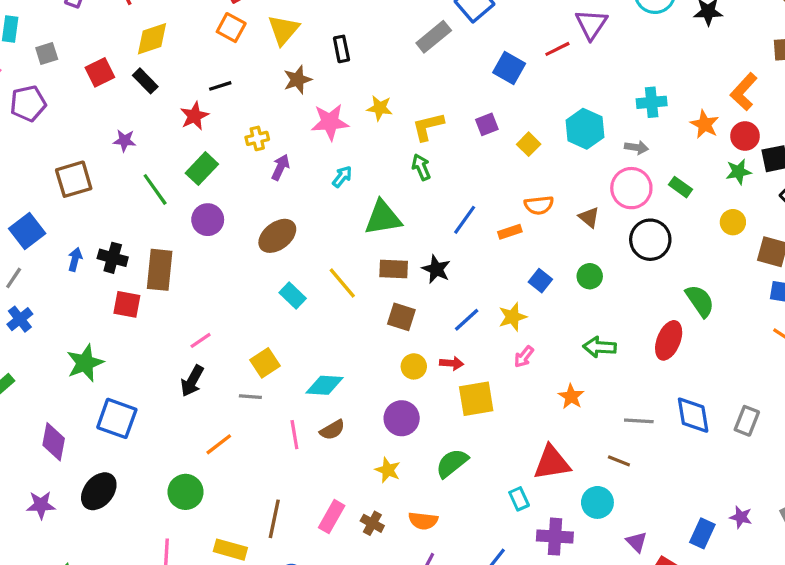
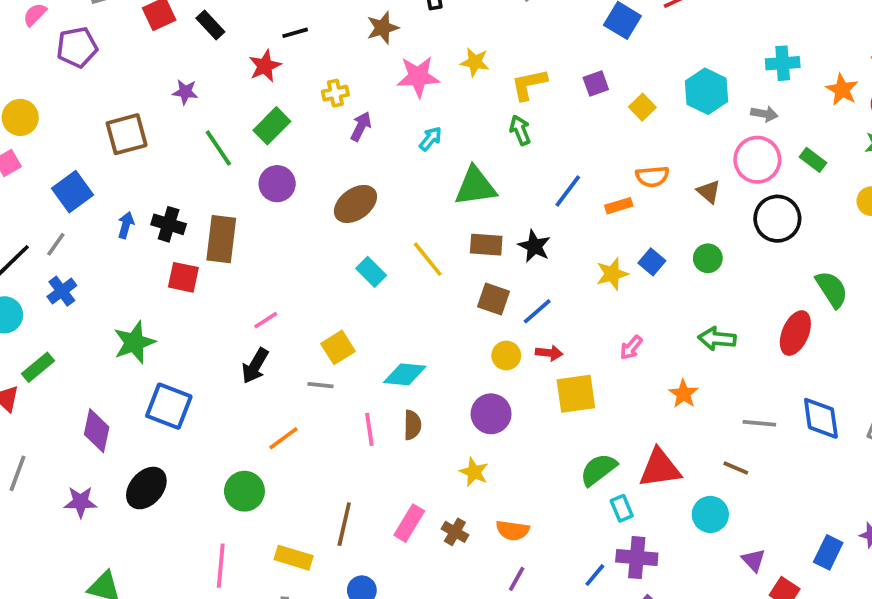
yellow star: (513, 317) -> (612, 274), moved
blue line: (467, 320) -> (537, 311), moved
brown semicircle: (332, 430) -> (412, 425), turned -60
green semicircle: (452, 463) -> (598, 470), moved
purple cross: (555, 537) -> (637, 558), moved

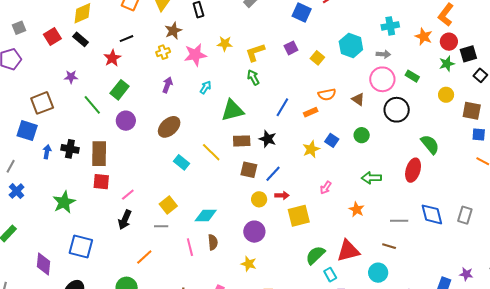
yellow cross: (335, 93) -> (163, 52), moved
blue square: (73, 192) -> (27, 131), moved, turned -30
red square: (183, 277) -> (101, 182), moved
green star: (134, 342) -> (64, 202), moved

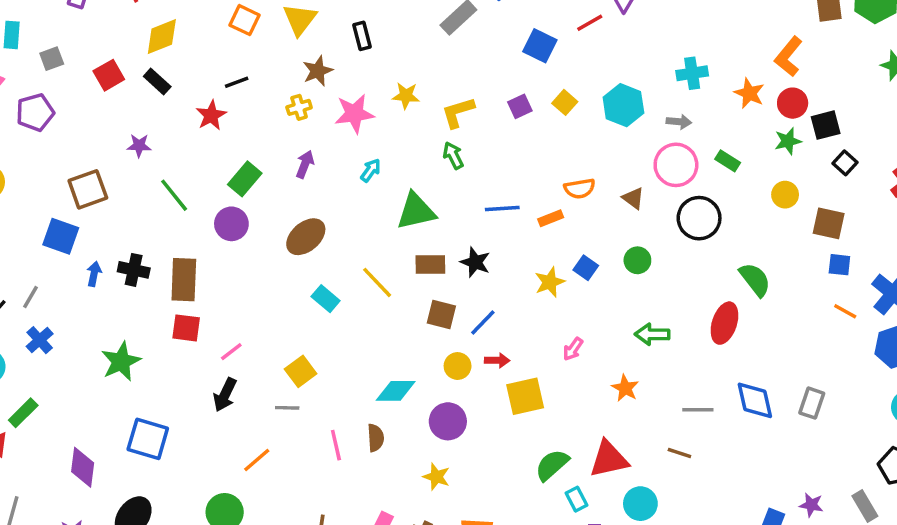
yellow square: (317, 58) -> (565, 102), moved
green rectangle: (120, 90) -> (245, 179), moved
blue line: (282, 107) -> (502, 208), turned 54
cyan diamond: (206, 215) -> (396, 391), moved
cyan circle: (378, 273) -> (640, 504), moved

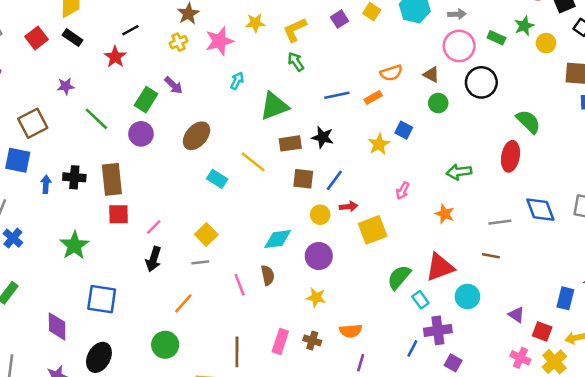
green star: (788, 141) -> (524, 26), moved
purple arrow: (305, 164) -> (173, 85), moved, turned 120
yellow circle: (785, 195) -> (546, 43), moved
green circle: (637, 260) -> (438, 103), moved

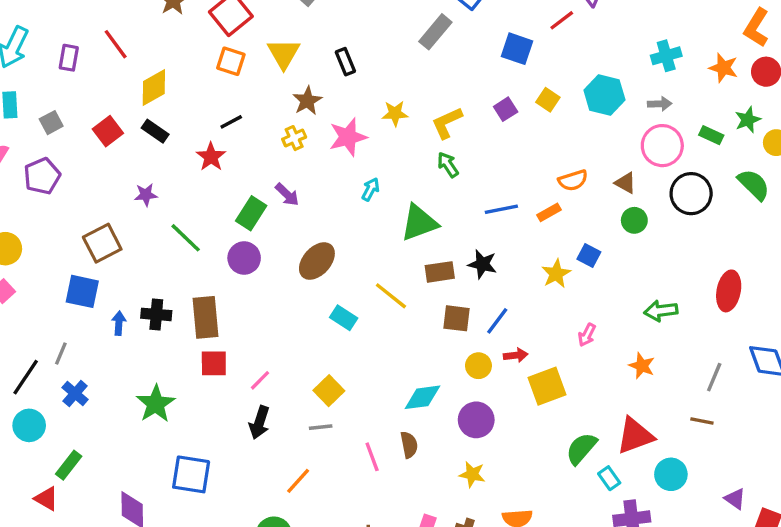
green semicircle: (528, 122) -> (754, 185), moved
gray line: (500, 222) -> (714, 377), turned -60

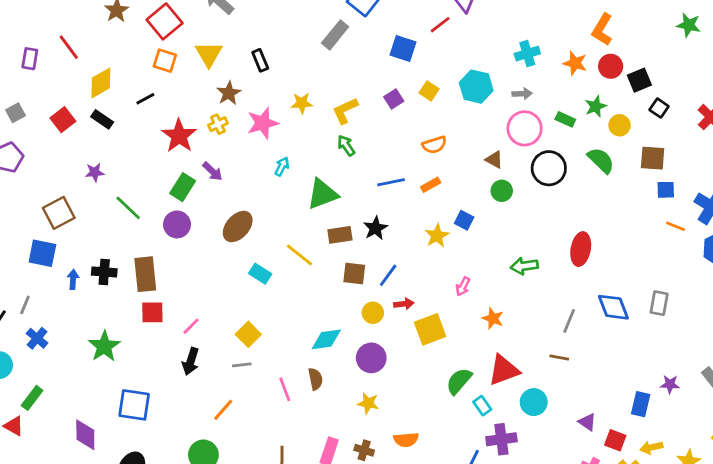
black line: (231, 122) -> (145, 99), moved
red star: (211, 157) -> (179, 136), moved, size x1.4
orange semicircle: (573, 180) -> (434, 145), moved
black star: (482, 264) -> (375, 228), turned 30
orange star: (642, 366) -> (493, 318), moved

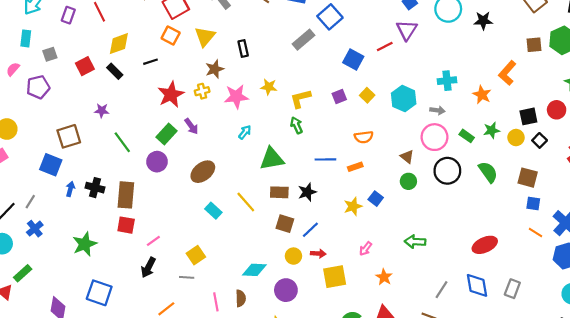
red circle: (611, 66) -> (557, 110), moved
yellow circle: (620, 125) -> (516, 138), moved
red ellipse: (581, 249) -> (485, 245), moved, turned 45

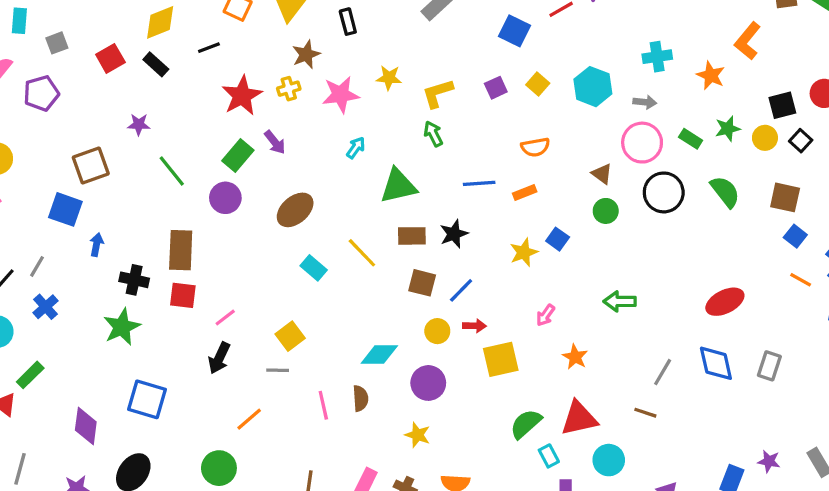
black cross: (95, 188) -> (134, 280), moved
blue square: (533, 203) -> (795, 236), turned 32

